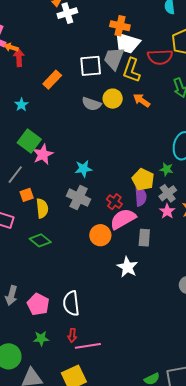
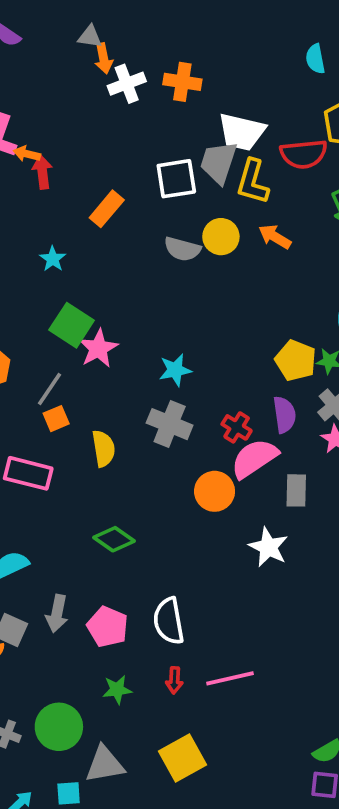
orange cross: (120, 26) -> (182, 82), moved
yellow pentagon: (143, 180) -> (296, 360), moved
orange square: (27, 195) -> (56, 419), moved
green diamond: (40, 240) -> (114, 539), moved
pink line: (88, 346) -> (230, 678), moved

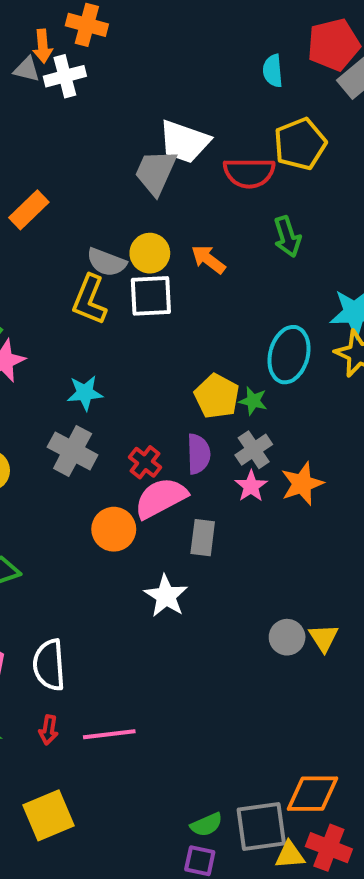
gray triangle: (90, 37) -> (27, 69), moved
orange cross: (182, 82) -> (87, 25), moved
white square: (176, 179) -> (151, 296), moved
yellow L-shape: (253, 182) -> (90, 300), moved

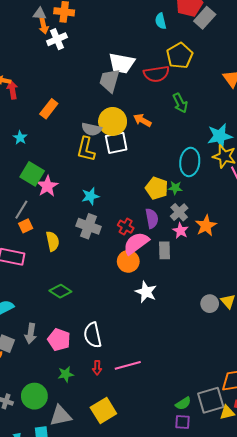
gray triangle: (27, 69) -> (40, 14), moved
yellow circle: (150, 253) -> (113, 121), size x1.4
orange circle: (114, 529) -> (128, 261), moved
gray rectangle: (203, 538) -> (164, 250), moved

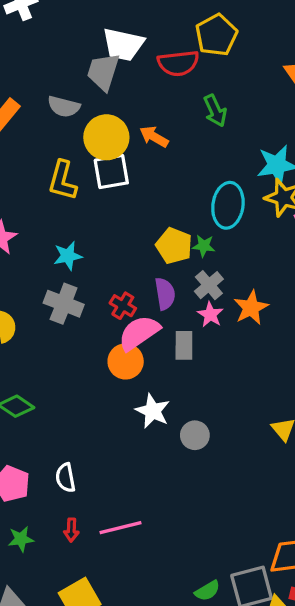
gray semicircle: (92, 129) -> (64, 107), moved
gray circle: (210, 304) -> (195, 435), moved
white semicircle: (93, 335) -> (66, 478), size x0.7

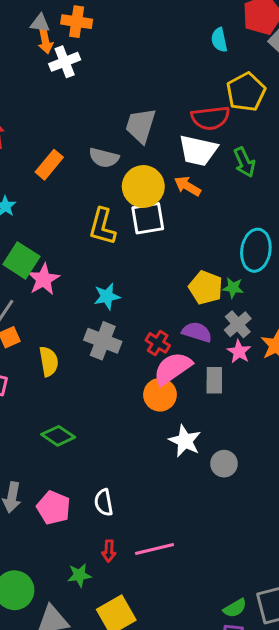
white trapezoid: (123, 44) -> (198, 151), moved
purple semicircle: (165, 294) -> (197, 332), turned -64
green star: (21, 539) -> (79, 575), moved

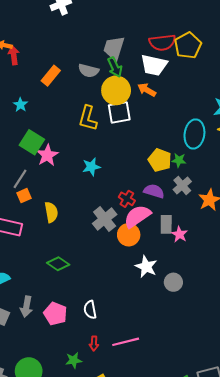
yellow pentagon: (246, 92) -> (188, 45), moved
green arrow: (244, 162) -> (115, 67), moved
gray cross: (103, 341) -> (105, 219), moved, turned 30
pink star: (239, 352) -> (179, 234), moved

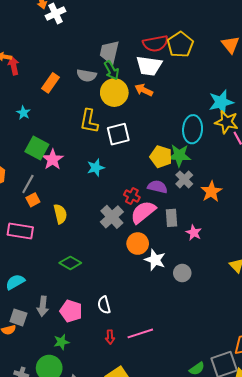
white square: (119, 112) -> (118, 134), moved
green star: (179, 160) -> (179, 155), size x1.6
pink star: (179, 234) -> (194, 233), moved
orange circle: (129, 235) -> (138, 244), moved
green star: (74, 360) -> (61, 342), moved

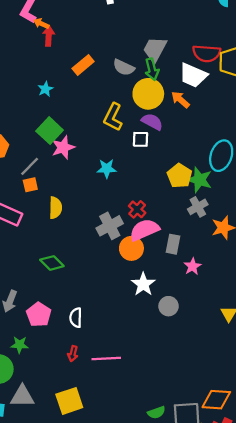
white square: (118, 134) -> (140, 139), size x0.7
purple semicircle: (157, 187) -> (152, 122), moved
orange circle: (138, 244) -> (131, 248), moved

